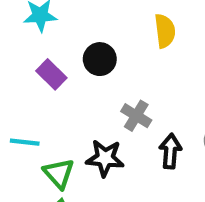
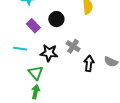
cyan line: (25, 142) -> (20, 49), moved
black star: (105, 158) -> (49, 53), moved

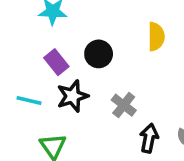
black star: (49, 53) -> (73, 96), moved, turned -30

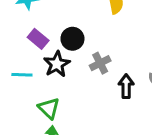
black circle: (99, 54) -> (72, 39), moved
gray cross: (124, 105) -> (100, 63), turned 36

